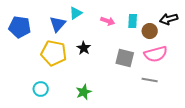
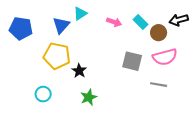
cyan rectangle: (133, 21) -> (141, 22), turned -48
black star: (84, 48) -> (79, 71), moved

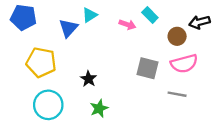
cyan rectangle: (141, 22) -> (150, 15), moved
blue pentagon: (21, 28) -> (23, 17), moved
yellow pentagon: (57, 56) -> (41, 62), moved
cyan circle: (43, 94) -> (48, 105), size x1.6

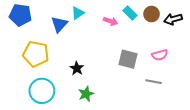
brown circle: (177, 36) -> (152, 14), moved
pink semicircle: (184, 64) -> (160, 55), size x0.7

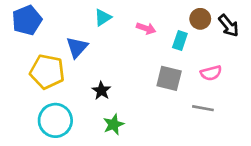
cyan rectangle: (130, 13) -> (180, 41), moved, turned 64
blue pentagon: (20, 15) -> (27, 20), turned -30
black arrow: (173, 19) -> (229, 26), turned -114
blue triangle: (59, 24) -> (77, 47), moved

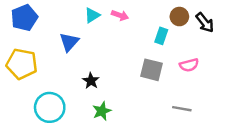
pink arrow: (146, 28) -> (120, 15), moved
yellow pentagon: (47, 72) -> (22, 64), moved
gray line: (203, 108) -> (182, 109), moved

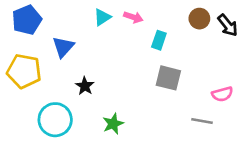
cyan rectangle: (161, 36) -> (159, 40), moved
blue triangle: (69, 42) -> (63, 47), moved
pink semicircle: (189, 65) -> (222, 94), moved
black star: (91, 81) -> (85, 86), moved

